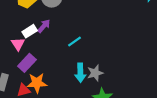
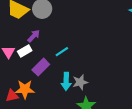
white rectangle: (30, 31) -> (25, 51), moved
purple rectangle: (27, 63) -> (41, 67), moved

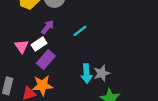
cyan line: (62, 52) -> (80, 31), moved
purple rectangle: (41, 67) -> (46, 60), moved

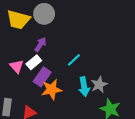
cyan line: (80, 31) -> (74, 60), moved
orange star: (42, 85) -> (52, 89), moved

